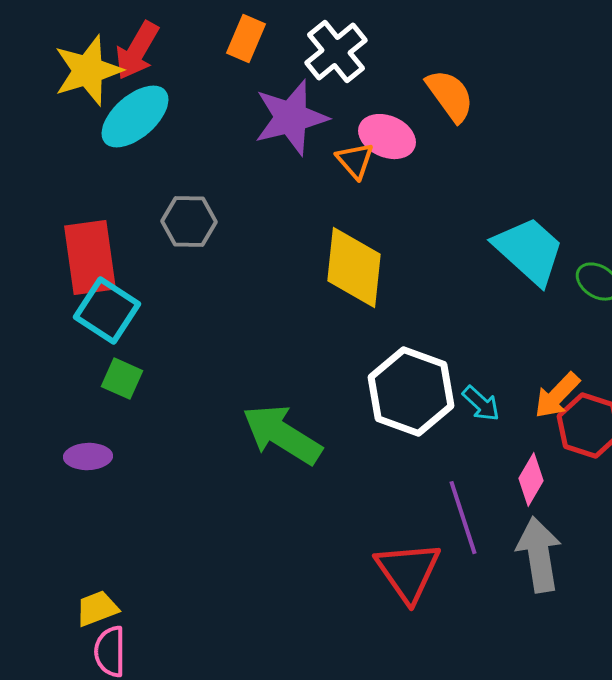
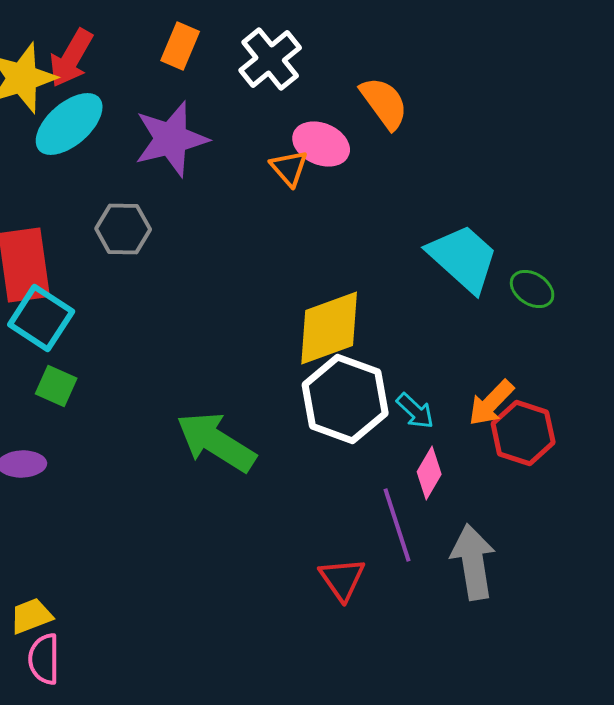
purple star: (291, 118) -> (171, 139), moved
yellow diamond: (354, 268) -> (329, 328), moved, turned 64
pink diamond: (531, 480) -> (429, 473), moved
red triangle: (408, 572) -> (342, 579), size x0.7

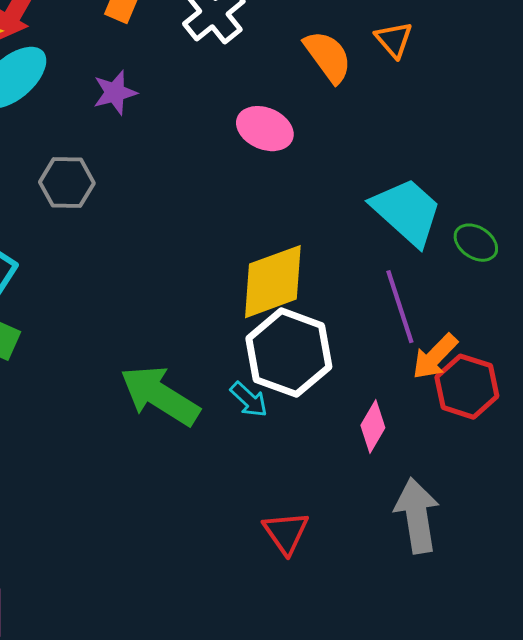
purple star: (171, 139) -> (115, 93), size x0.6
pink ellipse: (321, 144) -> (265, 129), moved
orange triangle: (289, 168) -> (394, 40), moved
cyan arrow: (415, 411) -> (249, 400), moved
purple line: (397, 525) -> (400, 307), moved

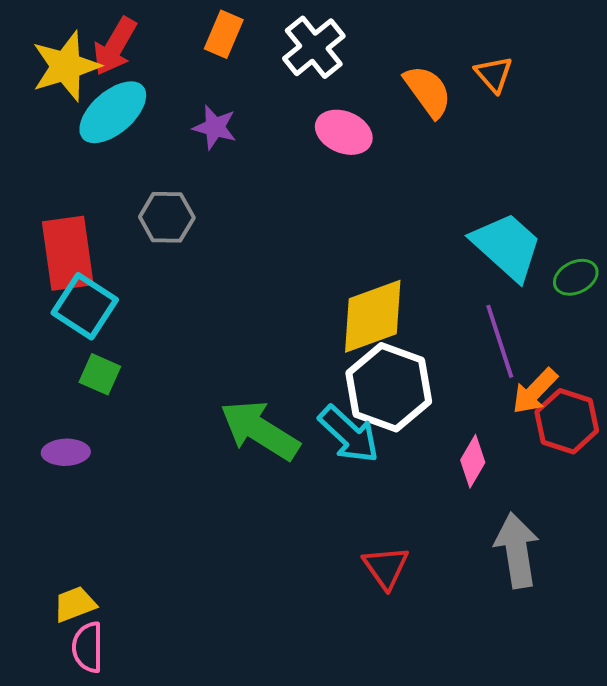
purple star: (115, 93) -> (215, 127), turned 30
pink ellipse: (265, 129) -> (344, 132), moved
green ellipse: (476, 243) -> (576, 277), turned -60
cyan arrow: (249, 400) -> (349, 434), size x1.6

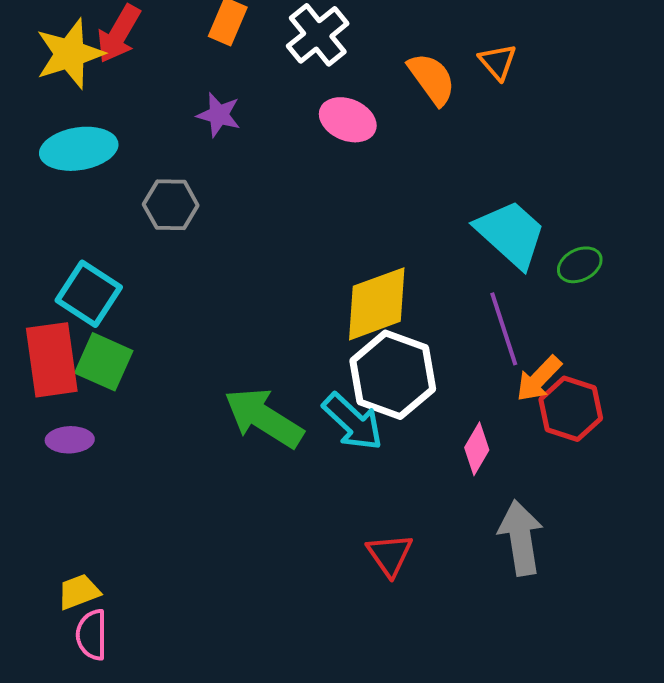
cyan ellipse: (113, 112) -> (79, 149), moved, turned 32
red rectangle: (68, 253) -> (52, 360), moved
green square: (100, 374) -> (104, 362), size x1.4

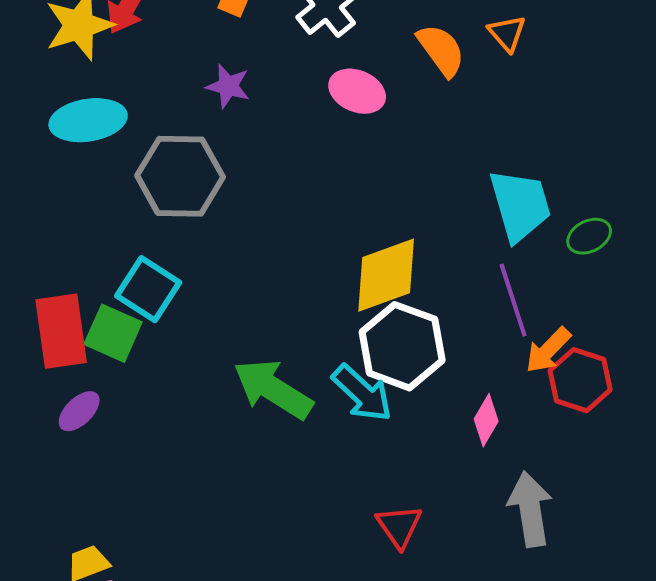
gray hexagon: (171, 205) -> (180, 176), size x1.6
cyan trapezoid: (511, 234) -> (520, 205), turned 32
cyan square: (89, 294) -> (148, 289), moved
purple ellipse: (70, 440) -> (79, 411), turned -42

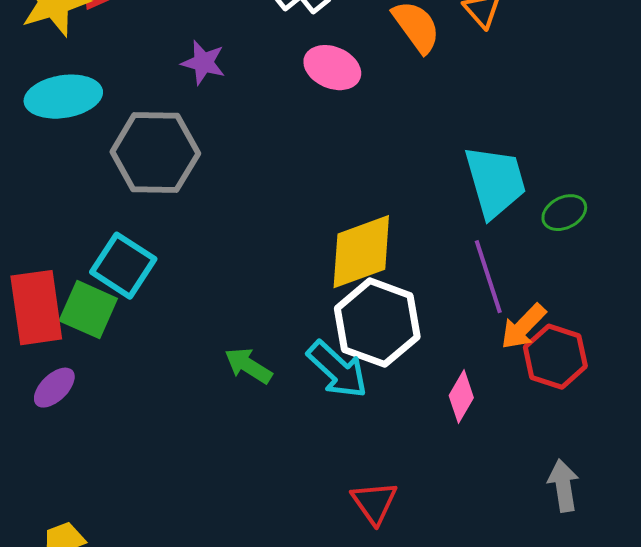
green arrow: (273, 389) -> (248, 366), size x0.6
gray arrow: (530, 509) -> (563, 486), moved, size x0.7

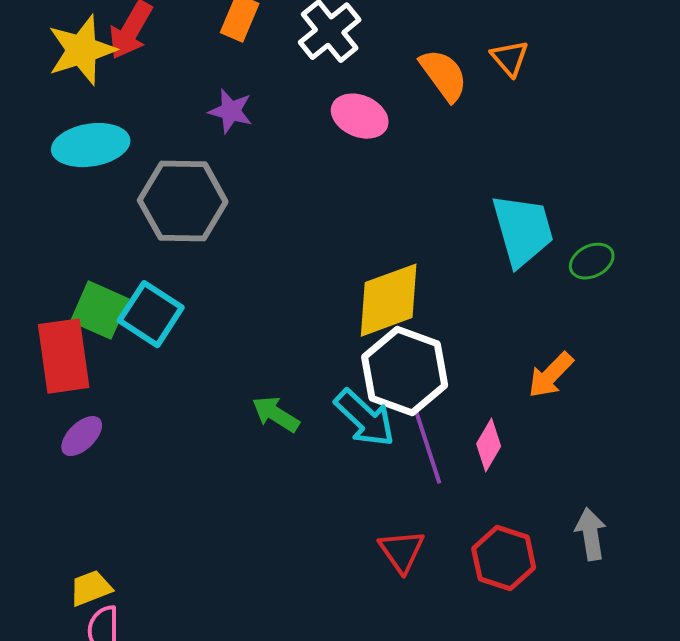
purple line: (488, 277) -> (428, 447), moved
green square: (88, 310) -> (100, 310), moved
red hexagon: (555, 357) -> (504, 558), moved

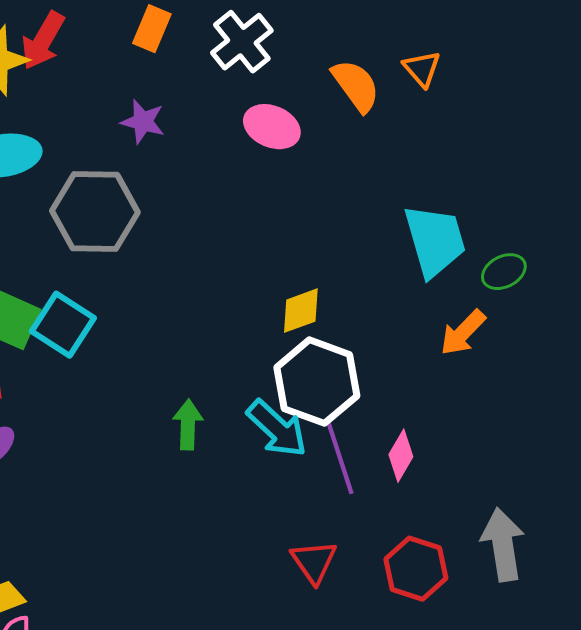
yellow diamond: (389, 300) -> (301, 311), size x0.6
orange arrow: (551, 375) -> (463, 333), moved
green arrow: (276, 414) -> (188, 425), turned 60
gray arrow: (591, 534) -> (503, 545), size x1.4

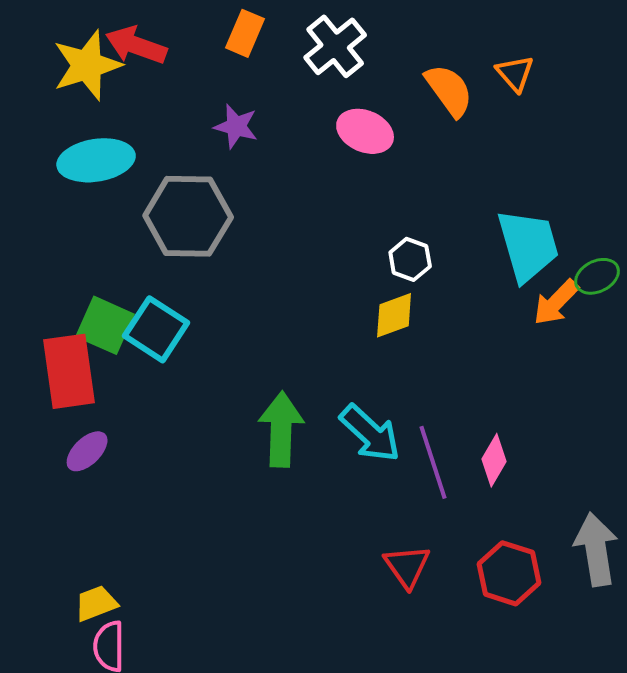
red arrow: (43, 41) -> (136, 45), turned 80
orange arrow: (463, 333) -> (556, 302), moved
white hexagon: (317, 382) -> (410, 259), moved, size x0.5
green arrow: (188, 425) -> (281, 429), size x1.5

